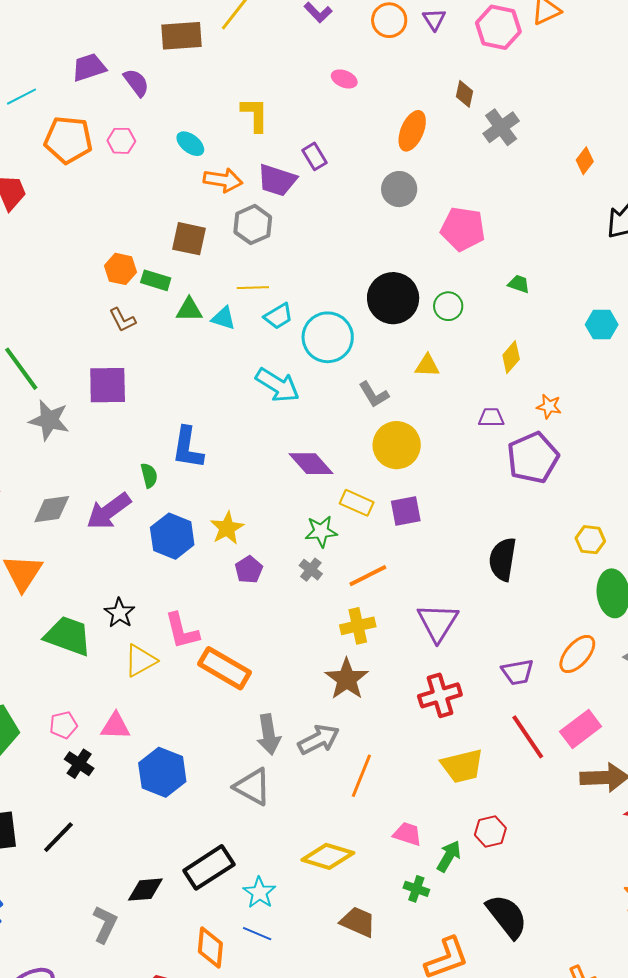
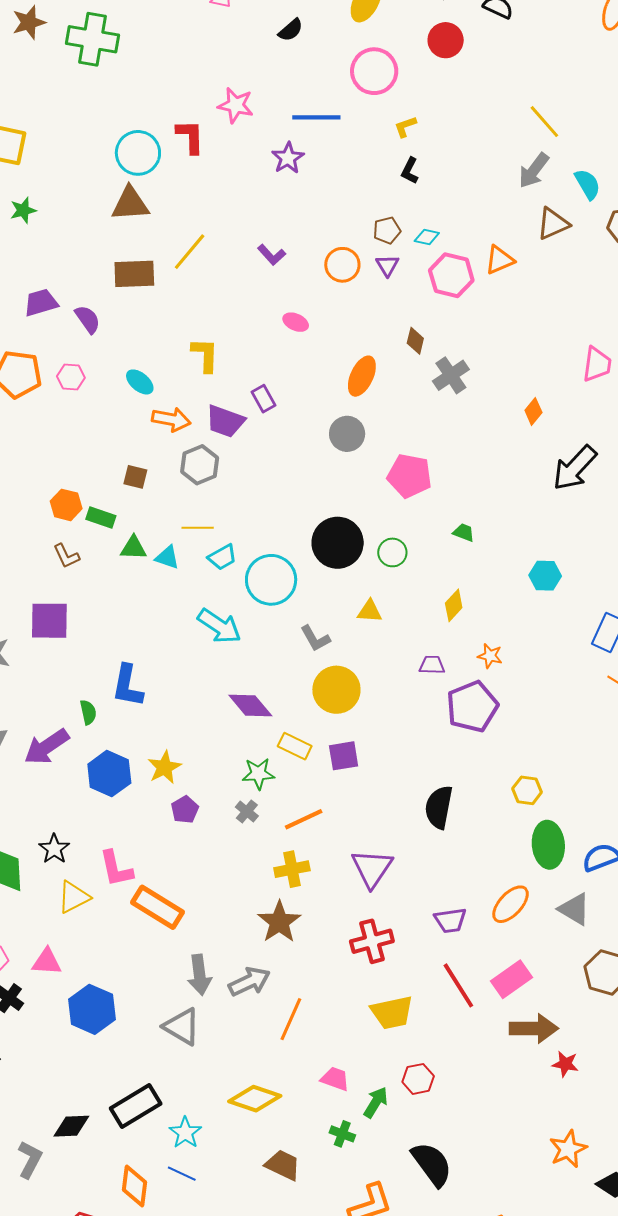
brown square: (189, 239) -> (135, 477), size x0.7

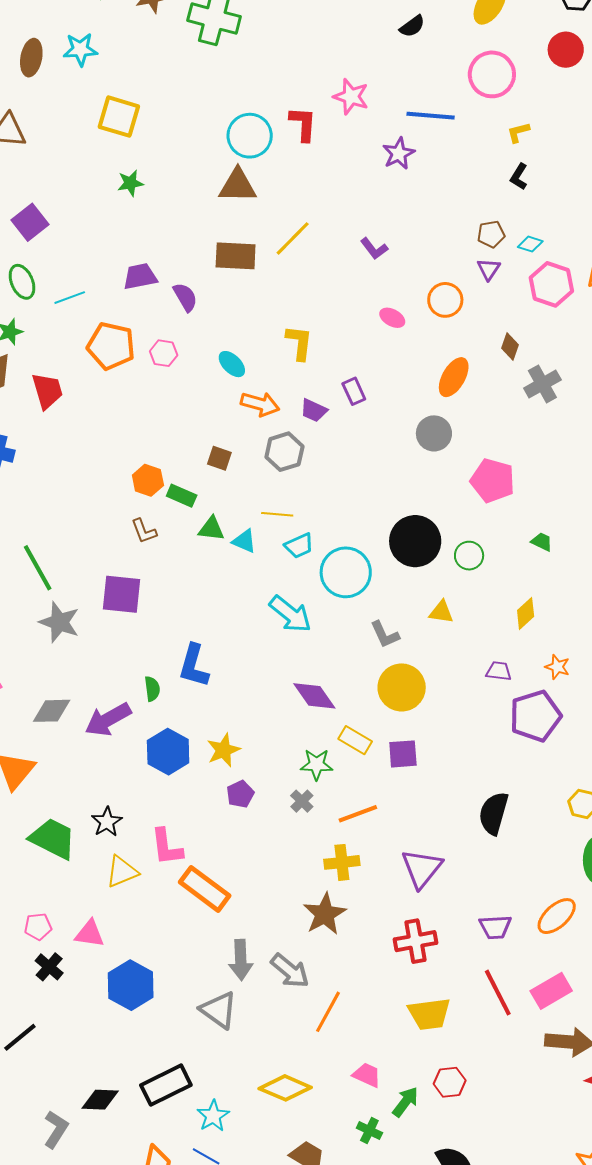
orange circle: (342, 265) -> (445, 300), moved
purple trapezoid: (225, 421) -> (314, 410), size x0.7
gray arrow: (249, 982) -> (290, 971), turned 60

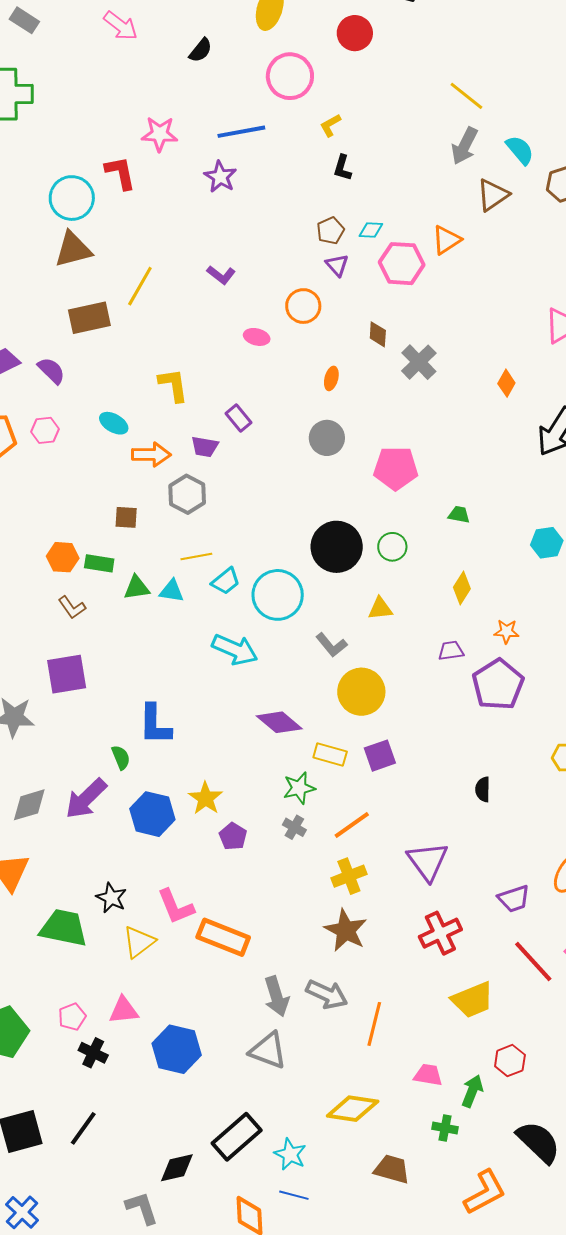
orange ellipse: (454, 377) -> (331, 378), size x0.6
black semicircle: (494, 813) -> (483, 789), size x0.6
gray L-shape: (56, 1129) -> (142, 1208), turned -36

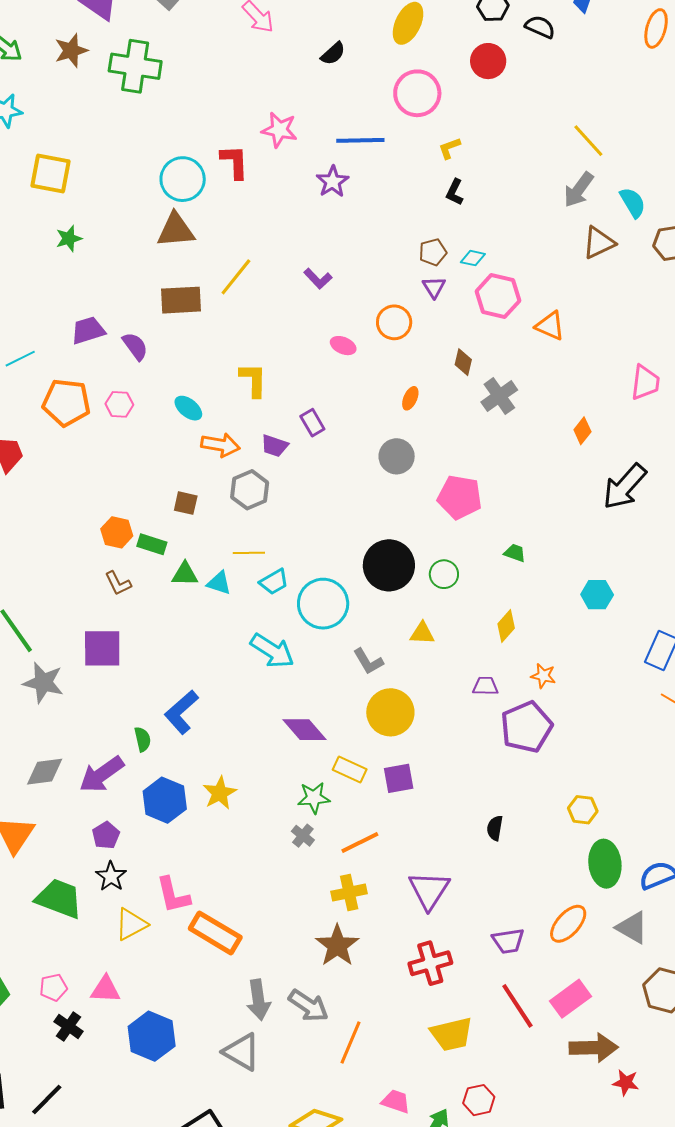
orange triangle: (446, 240) -> (550, 326), moved, turned 48
blue L-shape: (155, 724) -> (181, 712), turned 39
purple pentagon: (233, 836) -> (106, 835), moved

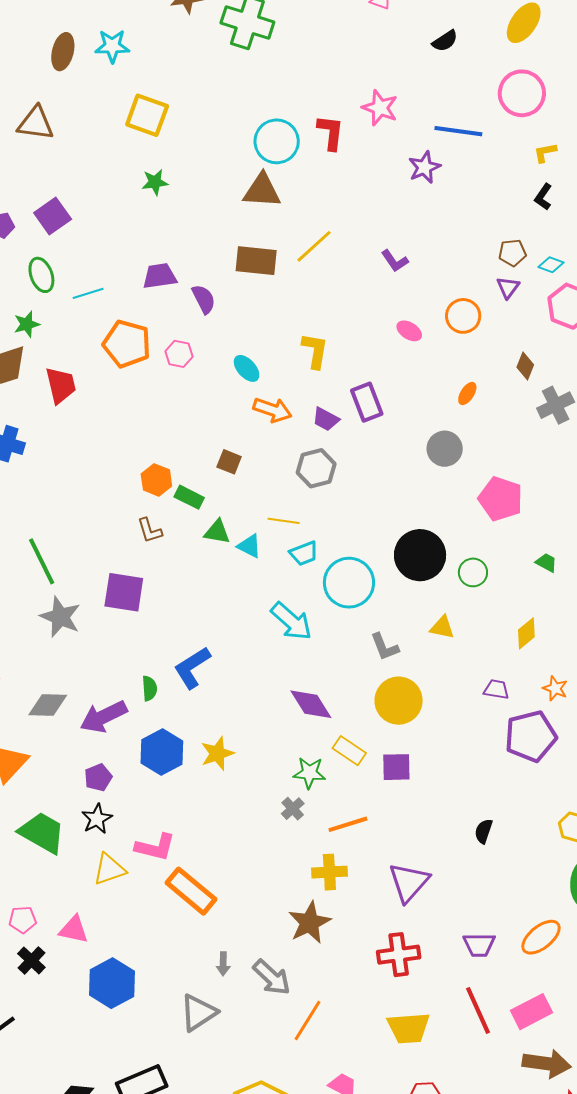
purple rectangle: (312, 423) -> (367, 402), size x1.4
gray hexagon: (250, 490) -> (316, 468), moved
pink L-shape: (173, 895) -> (155, 847), turned -72
gray arrow: (258, 1000) -> (223, 964), size x0.6
gray triangle: (242, 1052) -> (198, 1013), turned 48

